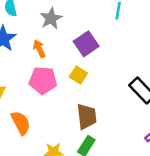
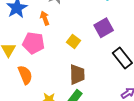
purple square: (86, 44) -> (104, 28), moved
pink pentagon: (43, 80) -> (33, 43), moved

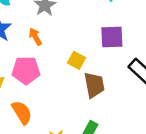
purple square: (104, 28) -> (112, 37), turned 36
brown trapezoid: (77, 74) -> (94, 85), moved

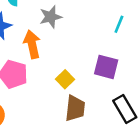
orange arrow: (35, 37) -> (32, 44), size x1.5

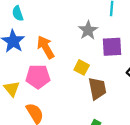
gray star: (51, 17) -> (88, 30), moved

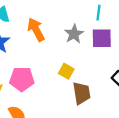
orange arrow: (46, 47) -> (36, 30), moved
purple square: (112, 47) -> (102, 38), moved

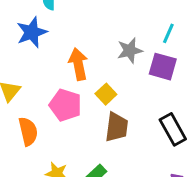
orange arrow: (36, 30) -> (78, 64), moved
pink pentagon: (22, 79) -> (65, 105), moved

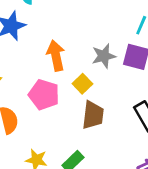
gray star: (130, 51) -> (104, 56), moved

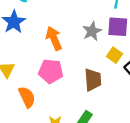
yellow square: (82, 84) -> (114, 55), moved

